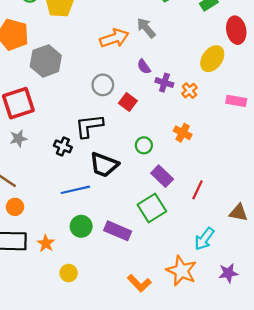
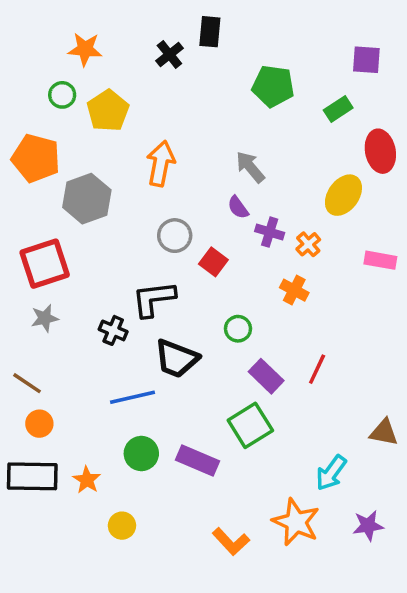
gray arrow: (146, 28) -> (250, 167), moved
orange arrow: (114, 38) -> (161, 163), moved, turned -60
orange cross: (183, 133) -> (294, 290), moved
red line: (197, 190) -> (317, 369), moved

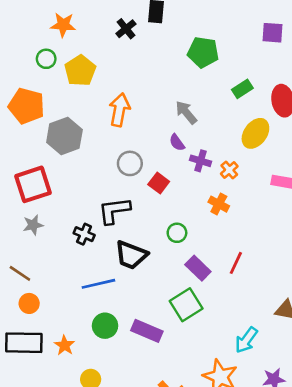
green rectangle: (338, 109) -> (242, 89), moved

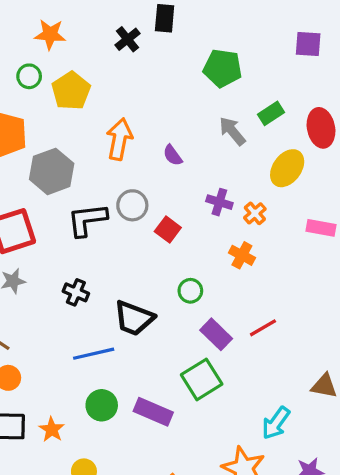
gray arrow: (186, 112) -> (232, 131), moved
purple semicircle: (177, 143) -> (173, 155), moved
black L-shape: (114, 211) -> (87, 220), moved
red line: (236, 263) -> (263, 328), turned 35

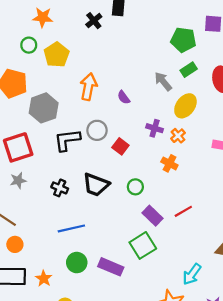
green pentagon: (223, 68) -> (183, 40), moved
yellow ellipse: (287, 168) -> (185, 106), moved
black trapezoid: (134, 318) -> (96, 185), moved

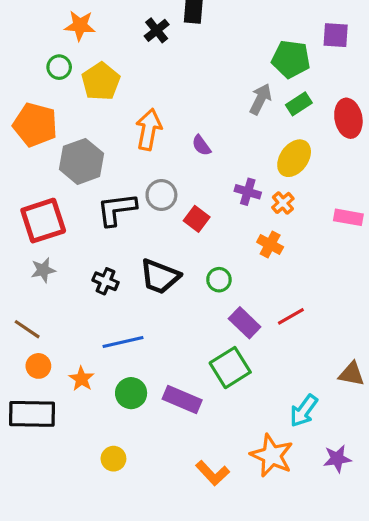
gray arrow: (163, 81) -> (261, 99), moved, turned 66
orange star: (44, 279) -> (82, 379), moved

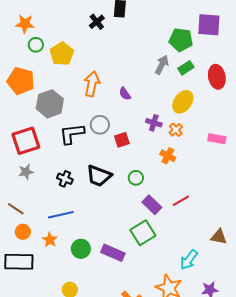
orange star: (80, 26) -> (25, 24), moved
purple square: (336, 35) -> (209, 25), size x1.4
red square: (197, 219) -> (122, 140), turned 35
blue line: (123, 342) -> (61, 215), moved

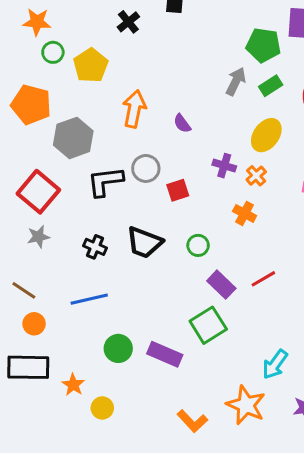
black cross: (97, 22) -> (128, 22), moved
red square: (26, 141) -> (38, 192), turned -32
orange star: (50, 240) -> (73, 385), moved

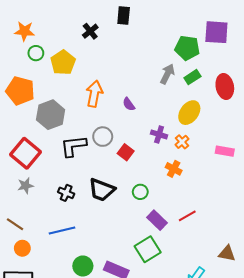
red square: (178, 190) -> (126, 152), turned -35

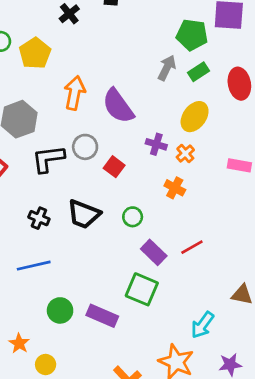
purple semicircle: (129, 104) -> (118, 106), size x2.0
green square: (148, 249) -> (142, 289), turned -35

